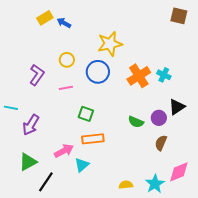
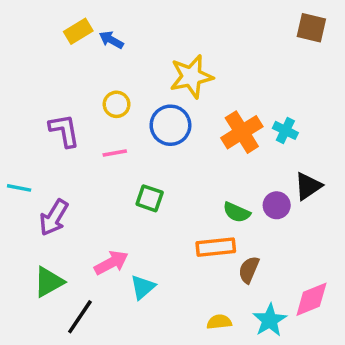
purple L-shape: (37, 75) -> (64, 130), turned -45
orange rectangle: (93, 139) -> (216, 247), moved
brown semicircle: (161, 143) -> (249, 270), moved

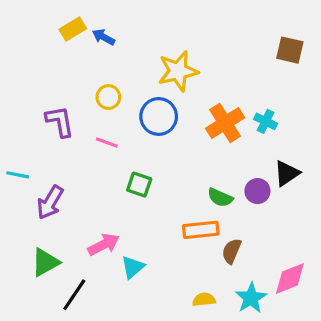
brown square: (311, 28) -> (290, 50), moved
pink line: (115, 153) -> (107, 142), turned 30

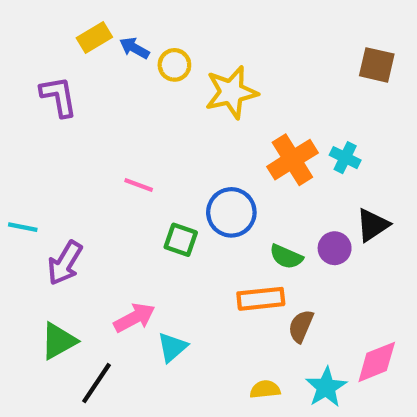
yellow circle: (108, 97) -> (174, 65), moved
blue circle: (159, 116) -> (231, 212), moved
purple L-shape: (60, 121) -> (59, 96), moved

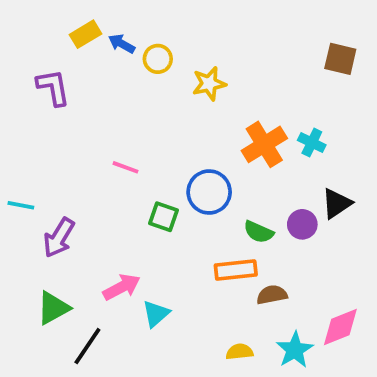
yellow star: (231, 92) -> (209, 84), size x0.7
brown semicircle: (301, 326) -> (272, 295), turned 56

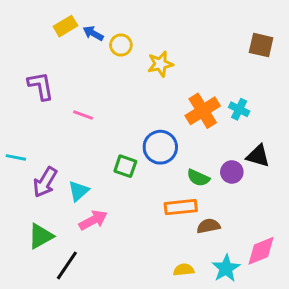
purple L-shape: (53, 87) -> (41, 86), moved
pink line: (125, 167) -> (83, 115), moved
black triangle: (337, 203) -> (258, 156), turned 50
cyan triangle: (156, 314) -> (79, 191), moved

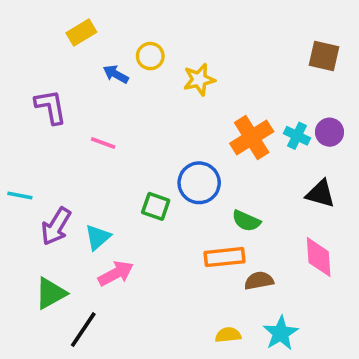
blue arrow: (93, 33) -> (116, 74), moved
purple circle: (232, 172) -> (330, 132), moved
pink diamond: (261, 251) -> (319, 257), moved, turned -72

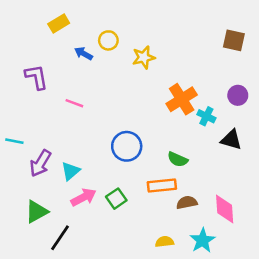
cyan cross: (297, 136) -> (206, 116), moved
blue circle: (199, 183) -> (127, 146), moved
green square: (156, 206) -> (116, 199), moved, turned 36
pink diamond: (319, 257) -> (225, 209), moved

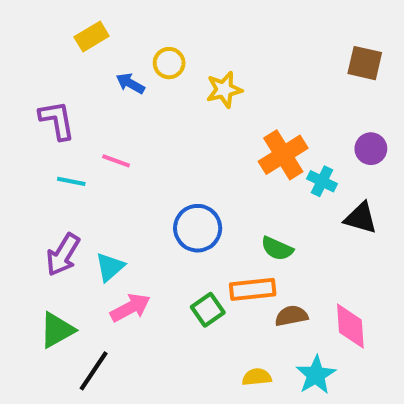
cyan line: (14, 141) -> (71, 181), moved
green square: (116, 199) -> (208, 310), moved

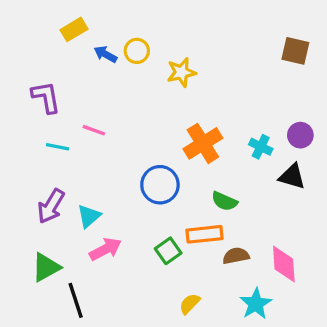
blue arrow: (130, 83) -> (105, 54), moved
purple circle: (371, 149) -> (300, 135), moved
orange cross: (283, 155) -> (203, 143), moved
black line: (94, 371) -> (76, 300), turned -52
yellow semicircle: (257, 377) -> (190, 304), moved, turned -40

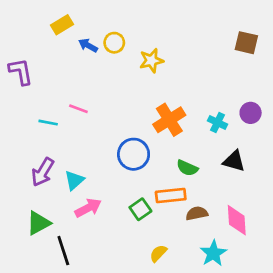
purple L-shape: (46, 97) -> (21, 72), moved
black triangle: (292, 176) -> (234, 161), moved

